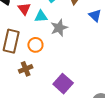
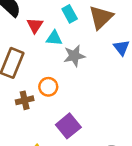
orange circle: (35, 45) -> (48, 87), moved

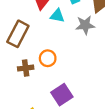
gray star: (74, 56) -> (85, 25), moved

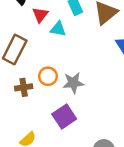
gray star: (85, 25) -> (73, 83), moved

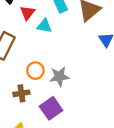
brown cross: (24, 87) -> (21, 93), moved

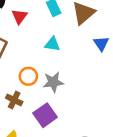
cyan triangle: (44, 26) -> (52, 44), moved
brown cross: (21, 93) -> (14, 100), turned 35

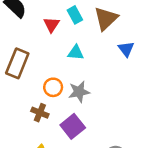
red triangle: (19, 16) -> (52, 25), moved

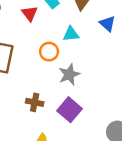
cyan triangle: (76, 53) -> (71, 34), moved
orange circle: (53, 87) -> (49, 52), moved

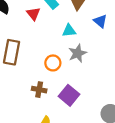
orange circle: (49, 52) -> (53, 63), moved
gray star: (69, 74) -> (77, 53), moved

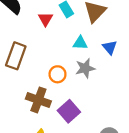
blue triangle: (100, 21) -> (110, 47), moved
brown cross: (39, 90) -> (38, 100), size x1.5

